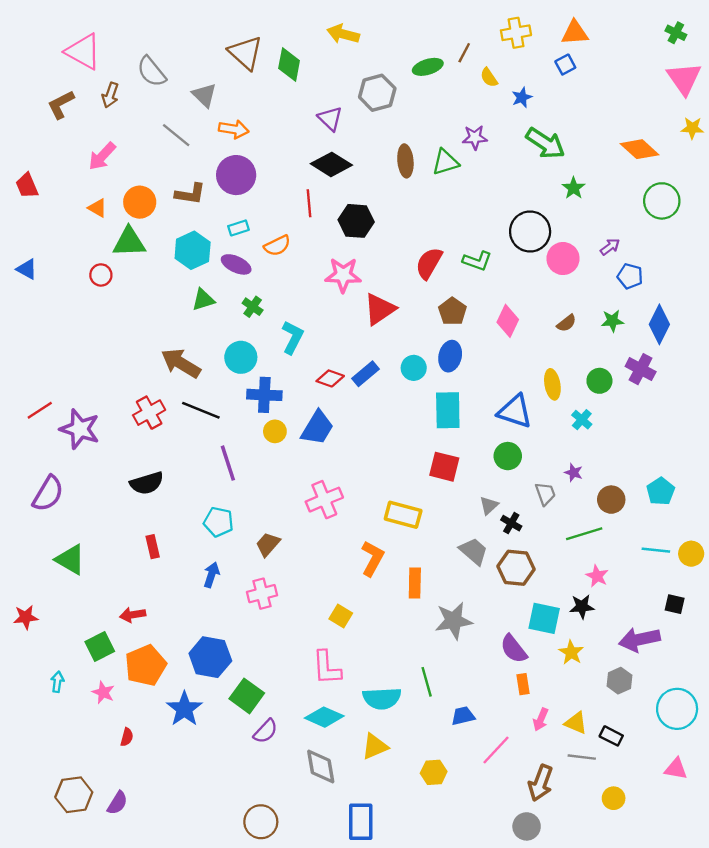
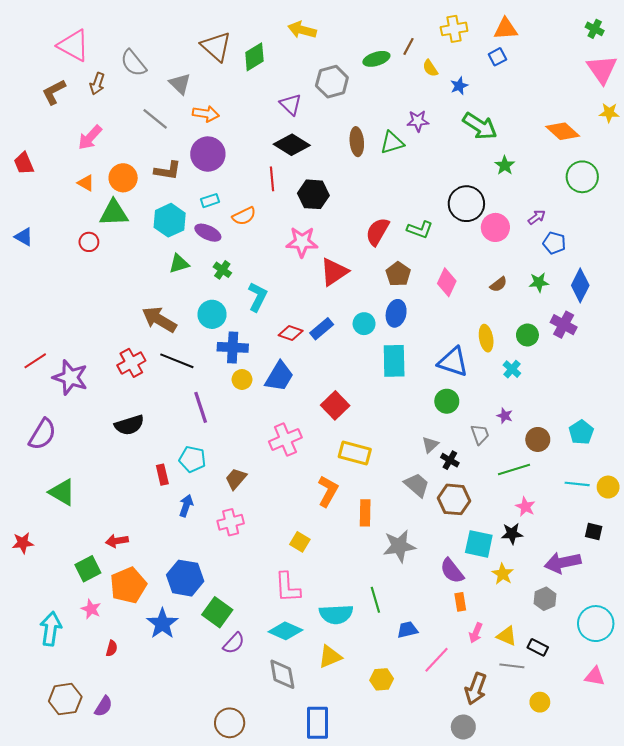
green diamond: (289, 65) -> (254, 57), turned 48
red square: (444, 467) -> (335, 405), moved, turned 32
red rectangle: (153, 547) -> (162, 475), moved
cyan arrow: (57, 682) -> (51, 629), moved, size x1.8

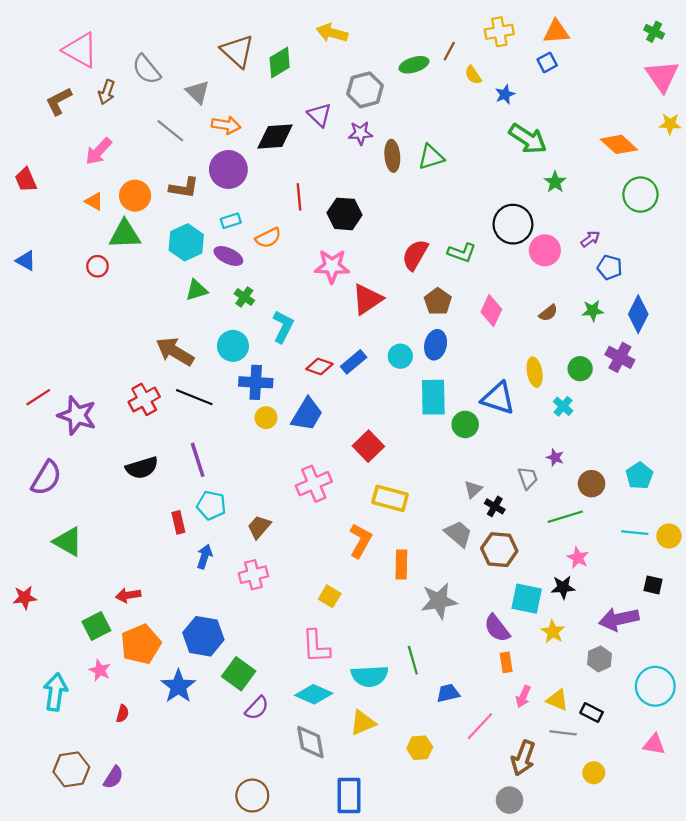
purple star: (418, 121) -> (360, 133), moved
black diamond: (292, 145) -> (275, 136), moved, turned -36
green circle: (447, 401) -> (465, 424), moved
purple line: (201, 407) -> (198, 460), moved

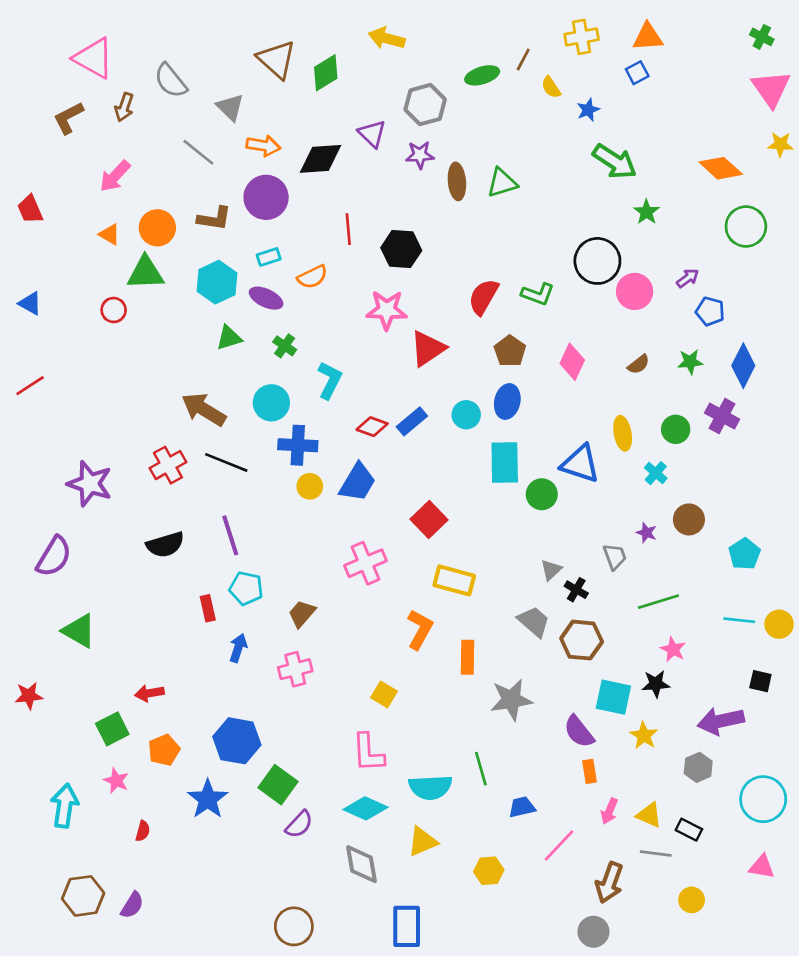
red line: (38, 397) -> (30, 386), moved
brown circle: (592, 484) -> (689, 519), moved
orange pentagon: (141, 644) -> (164, 750), size x0.7

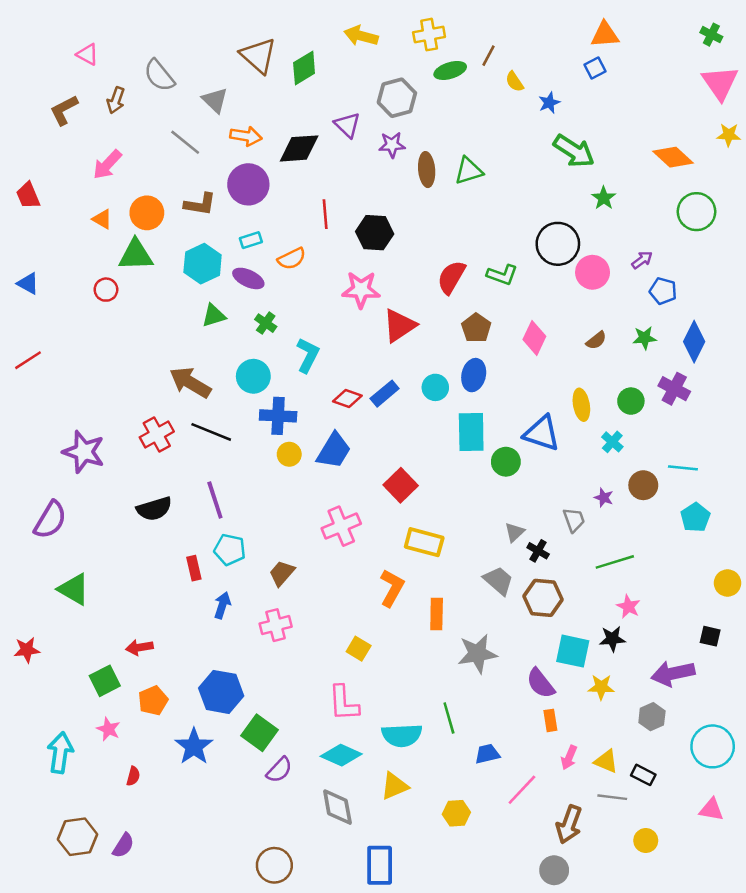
yellow cross: (582, 37) -> (429, 35), moved
pink triangle: (94, 58) -> (87, 54), size x0.6
cyan line: (739, 620) -> (683, 468), moved
yellow star: (644, 736) -> (601, 687), turned -30

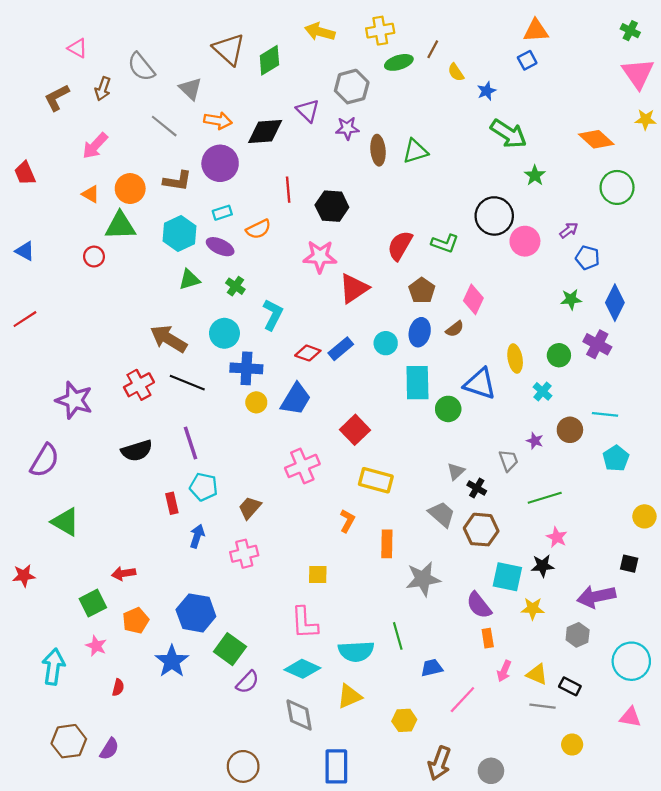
brown semicircle: (596, 340) -> (455, 329), moved
orange L-shape: (392, 588) -> (347, 521), size x0.7
yellow square: (359, 649) -> (318, 575), turned -30
brown arrow: (569, 824) -> (439, 763), moved

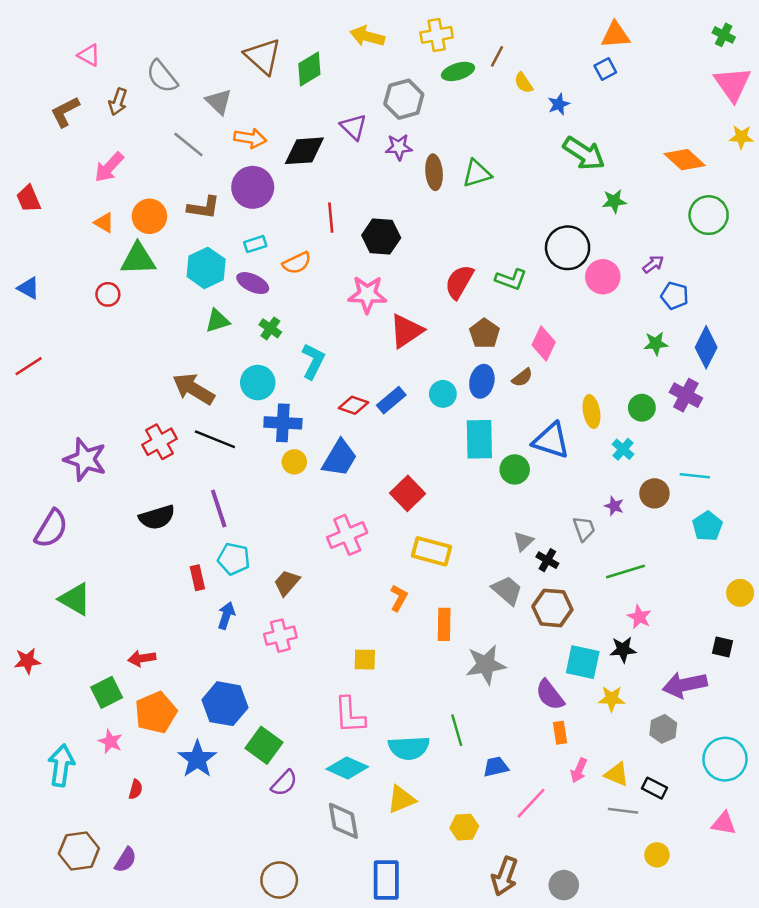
green star: (535, 175) -> (614, 201), turned 30
orange pentagon: (136, 621) -> (156, 713), size x1.4

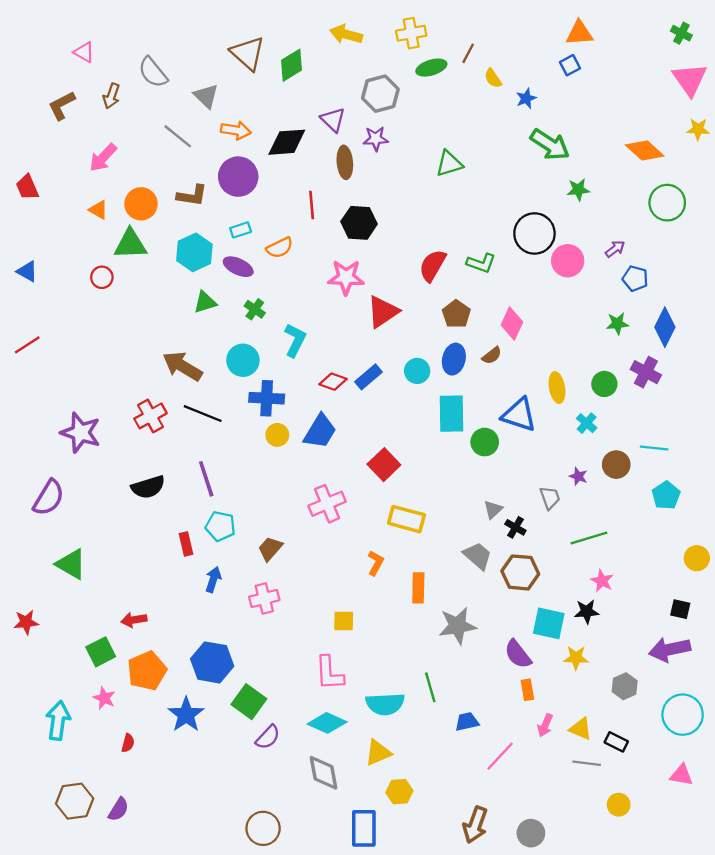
brown ellipse: (434, 172) -> (345, 162), moved
purple arrow: (685, 685) -> (670, 649), moved
yellow hexagon: (464, 827) -> (399, 792), moved

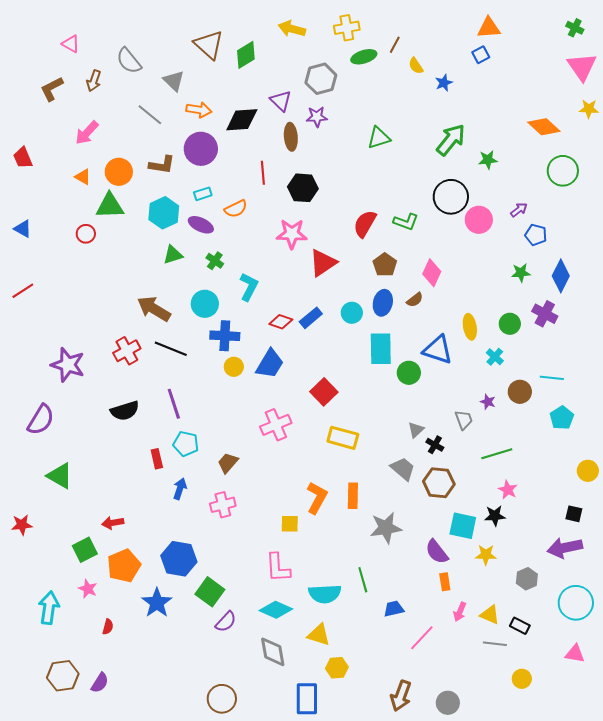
green arrow: (550, 145) -> (451, 140), moved, turned -84
orange L-shape: (376, 563) -> (317, 498), moved, size x1.5
yellow triangle: (378, 753) -> (319, 635), turned 40

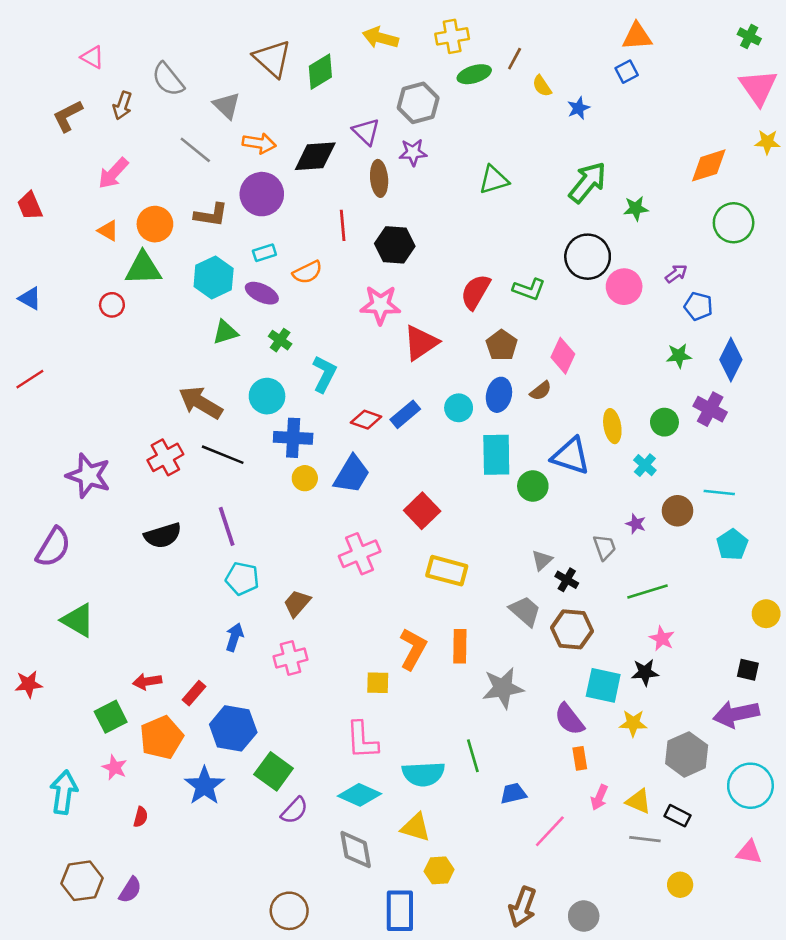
orange diamond: (544, 127) -> (709, 165), turned -60
red rectangle: (157, 459) -> (194, 693), moved, turned 54
gray hexagon: (527, 579) -> (687, 754), size x1.5

